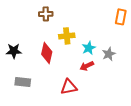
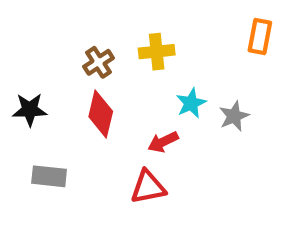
brown cross: (46, 14) -> (99, 62), moved, turned -32
yellow cross: (67, 36) -> (157, 52), moved
red arrow: (87, 66) -> (163, 142), moved

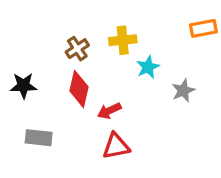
orange rectangle: (260, 36) -> (203, 28), turned 68
cyan star: (191, 103) -> (148, 67), moved
red arrow: (163, 142) -> (109, 111), moved

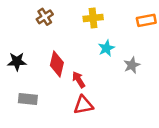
yellow cross: (123, 40) -> (93, 18), moved
brown cross: (77, 49) -> (45, 17), moved
red arrow: (109, 111) -> (79, 80), turned 84

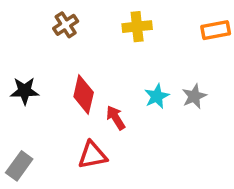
cyan star: (106, 48) -> (157, 96), moved
gray rectangle: (28, 99) -> (19, 166), moved, turned -60
red triangle: (83, 105) -> (92, 155), moved

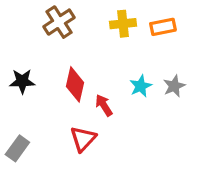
brown cross: (66, 25) -> (59, 22), size x1.4
orange rectangle: (216, 30) -> (163, 27), moved
red triangle: (92, 155) -> (83, 139), turned -36

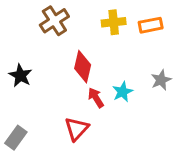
black star: (22, 81) -> (20, 75), turned 30
red diamond: (75, 84) -> (83, 67), moved
cyan star: (141, 86) -> (123, 92), moved

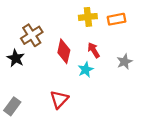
brown cross: (54, 21) -> (32, 35), moved
cyan star: (123, 92) -> (86, 70), moved
red arrow: (96, 98) -> (94, 50), moved

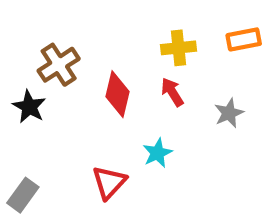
yellow cross: (88, 17) -> (178, 48), moved
orange rectangle: (117, 19) -> (244, 39), moved
cyan star: (86, 70) -> (157, 153), moved

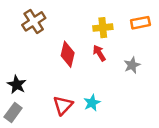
brown cross: (59, 65) -> (34, 21), moved
black star: (29, 107) -> (17, 85), moved
cyan star: (157, 153) -> (92, 103), moved

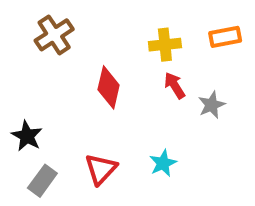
red arrow: (99, 53) -> (175, 85), moved
cyan star: (92, 103) -> (163, 163), moved
gray rectangle: (13, 112) -> (42, 181), moved

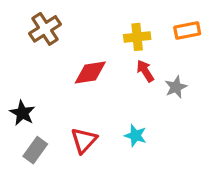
red diamond: (109, 87) -> (90, 73), turned 68
cyan star: (163, 163) -> (135, 136), turned -30

